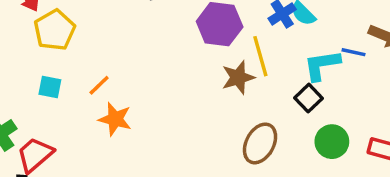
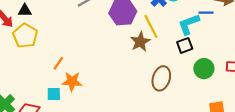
cyan square: (50, 87) -> (54, 94), moved
black square: (308, 98) -> (185, 45), turned 35

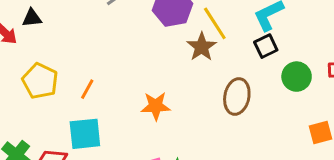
yellow pentagon: (25, 36) -> (40, 81), moved
orange star: (72, 81) -> (156, 106), moved
cyan square: (54, 94) -> (85, 134), size x1.6

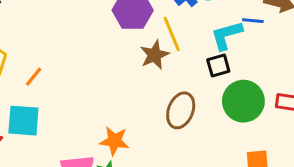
green circle: (297, 77) -> (243, 101), size x1.4
orange star: (156, 106) -> (114, 141), moved

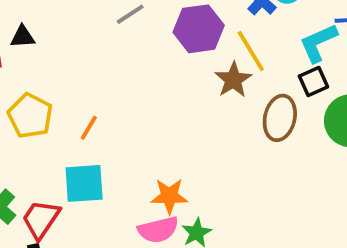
brown ellipse: (181, 110) -> (280, 118), moved
orange star: (114, 141) -> (169, 196), moved

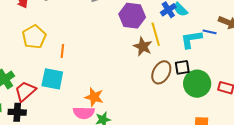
brown star: (233, 80) -> (143, 46), turned -30
black square: (313, 81) -> (182, 67), moved
orange line: (89, 128) -> (62, 51), turned -40

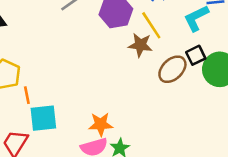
orange line: (62, 51) -> (27, 95), moved
brown ellipse: (161, 72) -> (172, 69), turned 35

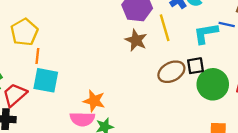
brown star: (140, 45) -> (136, 40), moved

